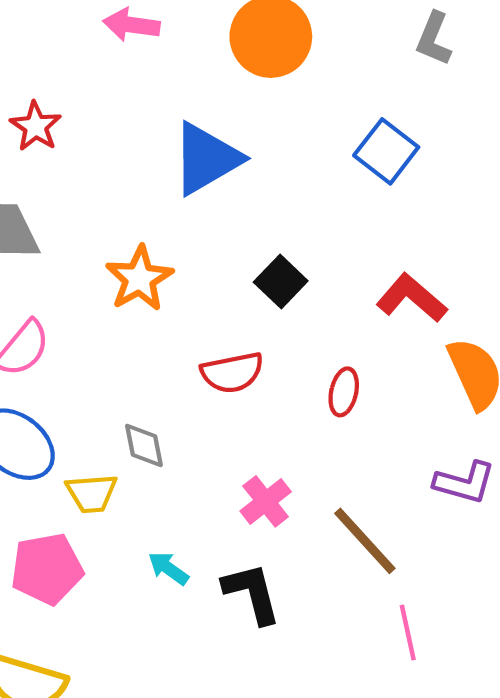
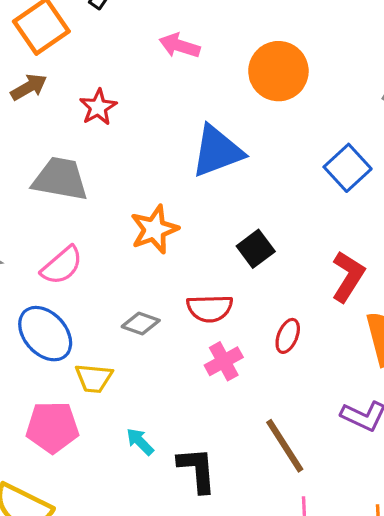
red L-shape: (412, 298) -> (348, 277), turned 72
gray diamond: (144, 446) -> (141, 323), moved, turned -69
pink cross: (266, 501) -> (224, 361), moved

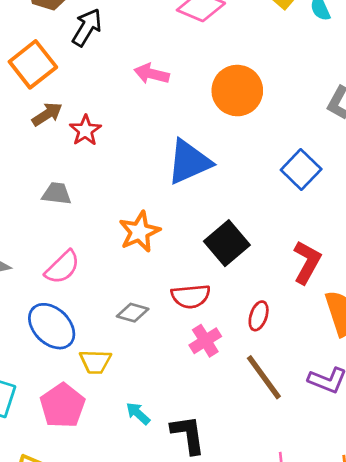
brown arrow: (29, 87) -> (47, 114), moved
gray trapezoid: (60, 179) -> (57, 194), size x0.6
black square: (256, 249) -> (227, 243), size x1.4
pink pentagon: (52, 427) -> (62, 406), turned -30
brown line: (285, 446) -> (264, 377), moved

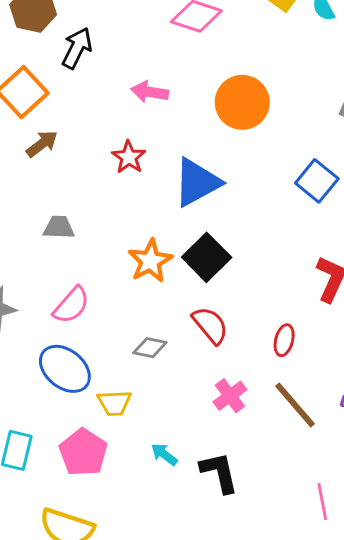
red star: (85, 130) -> (129, 157), moved
black square: (227, 243) -> (207, 257), moved
red semicircle: (191, 296) -> (210, 325), turned -120
pink cross: (205, 341) -> (230, 396), moved

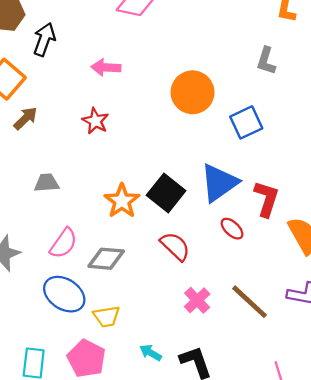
orange circle: (242, 102) -> (193, 92), moved
blue square: (317, 181) -> (246, 122), turned 32
blue triangle: (197, 182) -> (219, 183), moved
red ellipse: (284, 340) -> (232, 229), moved, turned -55
gray diamond: (150, 348) -> (106, 259), moved, size x1.4

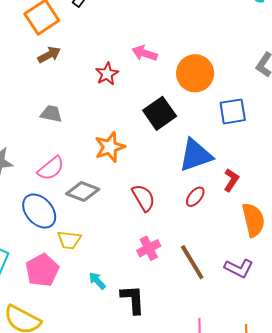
pink arrow: (106, 67) -> (145, 53), moved
black square: (166, 193) -> (160, 113), moved
red L-shape: (266, 199) -> (231, 180), size x0.7
red ellipse: (232, 229) -> (195, 197), turned 70

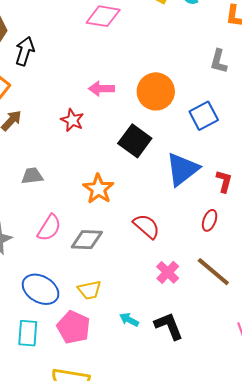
red ellipse: (195, 197) -> (210, 220), moved
blue ellipse: (39, 211) -> (41, 289), moved

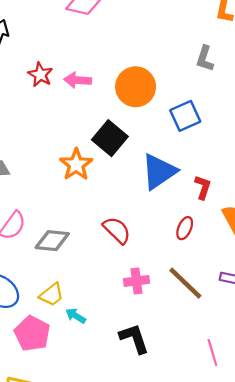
red star: (72, 120) -> (40, 75), moved
orange star: (98, 189) -> (76, 165), moved
pink cross: (168, 272) -> (137, 281), turned 35
yellow trapezoid: (89, 290) -> (52, 295), turned -30
cyan arrow: (129, 320) -> (76, 316), moved

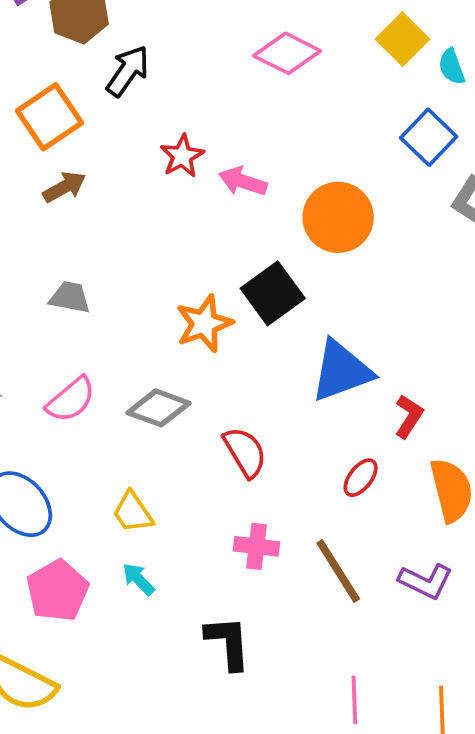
blue square: (185, 116) -> (429, 137), moved, turned -36
gray diamond: (52, 241) -> (158, 408), moved
yellow trapezoid: (52, 295) -> (133, 512), moved, turned 80

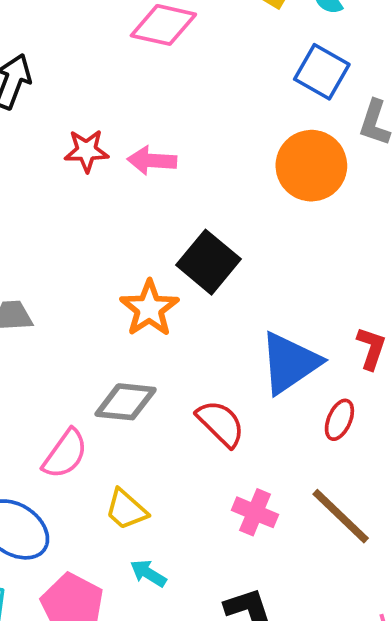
red star: (182, 156) -> (87, 151), turned -30
orange circle: (338, 217) -> (311, 166), moved
blue triangle: (341, 371) -> (290, 363), moved
pink semicircle: (71, 400) -> (65, 454), moved
pink cross: (257, 546) -> (255, 512), turned 30

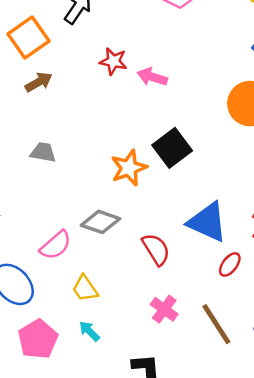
blue triangle: (290, 363) -> (207, 222), turned 45

